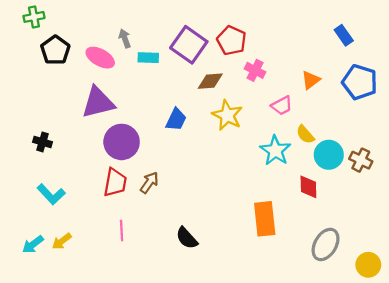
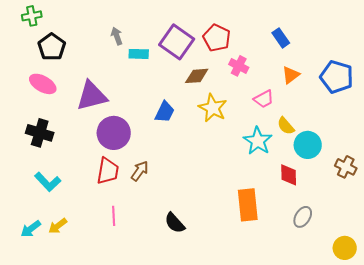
blue rectangle: (344, 35) -> (281, 38), moved
pink ellipse: (100, 58) -> (43, 84), moved
black cross: (43, 142) -> (40, 133), size x1.5
brown cross: (361, 160) -> (346, 167), moved
gray ellipse: (326, 244) -> (303, 217), moved, size x0.7

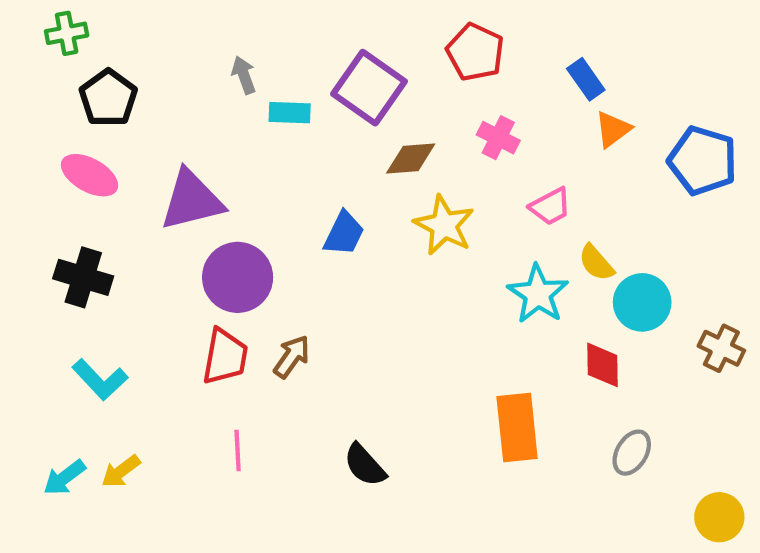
red pentagon: (217, 38) -> (475, 52), moved
orange triangle: (291, 75) -> (613, 129), moved

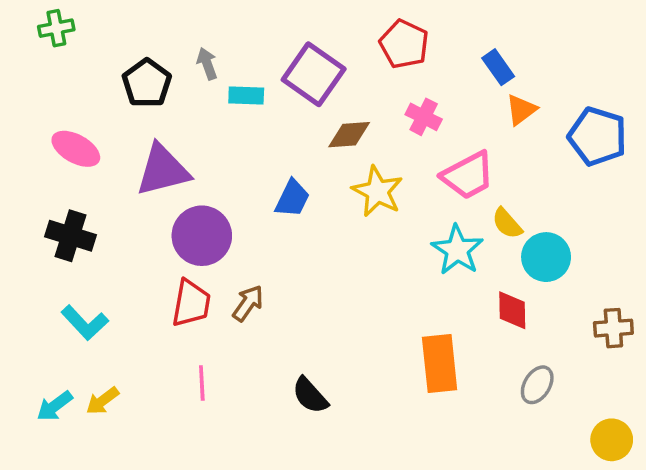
black pentagon: (108, 98) -> (147, 83), moved
pink trapezoid: (550, 206) -> (468, 175), size x1.5
brown cross: (721, 348) -> (613, 328), moved, turned -30

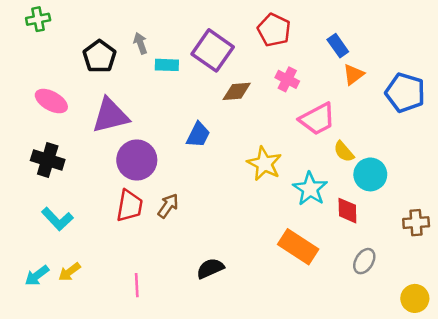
yellow star: (377, 191) -> (264, 164), moved
cyan star: (457, 250) -> (310, 189), moved
orange rectangle: (440, 364) -> (298, 247), turned -51
pink line: (202, 383) -> (137, 285), moved
black semicircle: (310, 395) -> (210, 268), turned 108

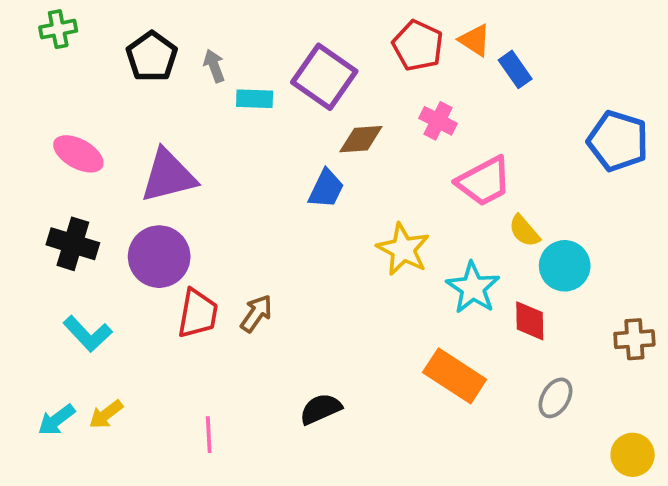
black pentagon: (99, 56) -> (152, 57), moved
orange triangle: (353, 75) -> (475, 40), moved, turned -50
blue trapezoid: (198, 135) -> (326, 189), moved
purple circle: (137, 160) -> (159, 257), moved

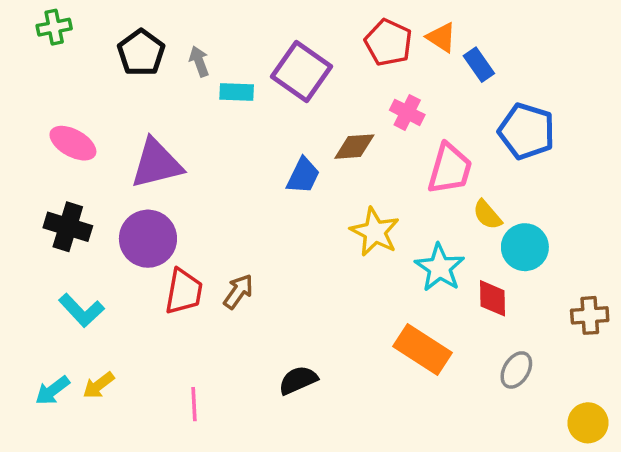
brown diamond: (361, 139) -> (354, 147), moved
blue pentagon: (618, 141) -> (527, 131), moved
pink trapezoid: (484, 181) -> (450, 169), turned -46

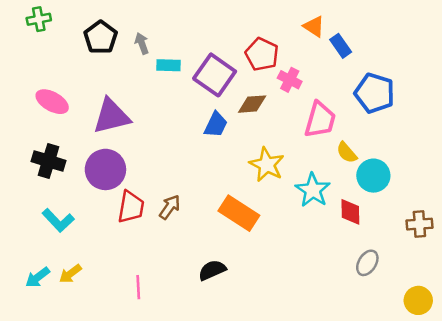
red pentagon: (388, 43) -> (262, 54), moved
purple square: (301, 72) -> (215, 75), moved
orange rectangle: (423, 350) -> (239, 213), moved

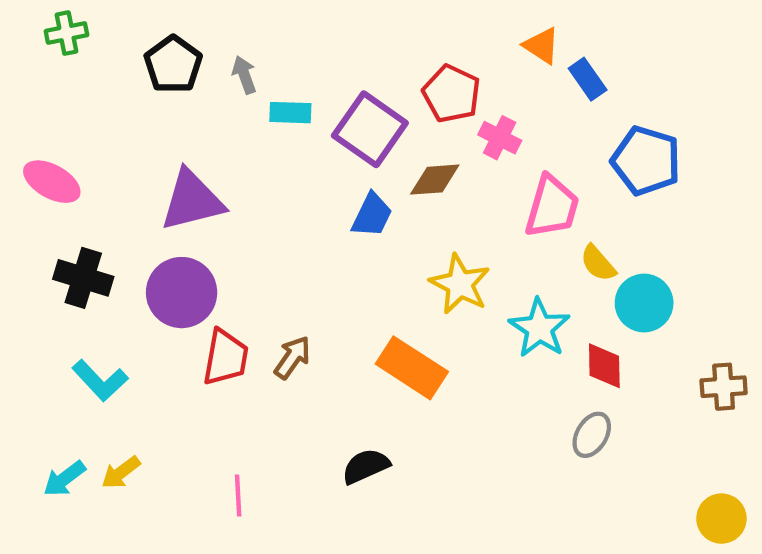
pink ellipse: (52, 102) -> (52, 182), moved
gray ellipse: (367, 263) -> (592, 435), moved

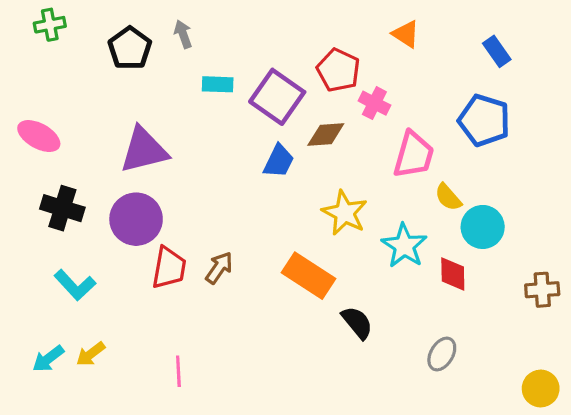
gray arrow: (244, 75) -> (183, 34), moved
blue rectangle: (588, 79) -> (497, 51), moved
gray ellipse: (592, 435) -> (442, 354), moved
black semicircle: (366, 466) -> (357, 323), moved, turned 75

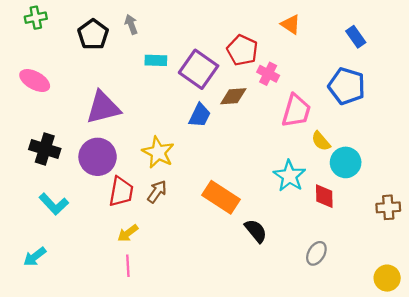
pink ellipse: (39, 136) -> (35, 81), moved
yellow star: (345, 213) -> (158, 152), moved
yellow arrow: (91, 354) -> (128, 233), moved

